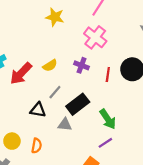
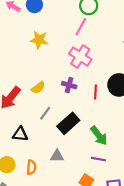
black triangle: (38, 110) -> (20, 134), moved
gray triangle: (65, 125) -> (57, 156), moved
purple line: (105, 143) -> (98, 159), turned 48

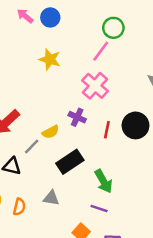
yellow semicircle: (38, 88) -> (51, 132), moved
gray line: (45, 113) -> (32, 147), moved

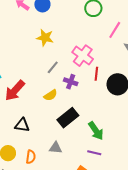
pink line: (101, 51) -> (115, 30), moved
red line: (107, 130) -> (96, 74), moved
gray line: (32, 147) -> (53, 67), moved

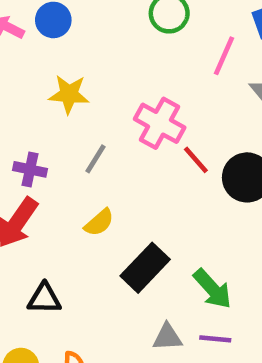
red line: (96, 74) -> (196, 160), turned -40
purple cross: (71, 82) -> (30, 169), moved
gray triangle: (56, 148) -> (167, 337), moved

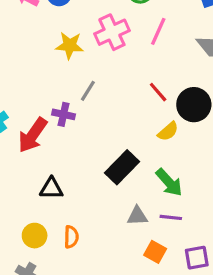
pink line: (224, 56) -> (158, 31), moved
pink cross: (160, 123) -> (112, 32), moved, turned 36
purple cross: (30, 169) -> (63, 114), moved
yellow semicircle: (99, 222) -> (168, 131), moved

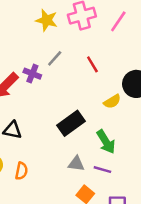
red line: (158, 92) -> (92, 64), moved

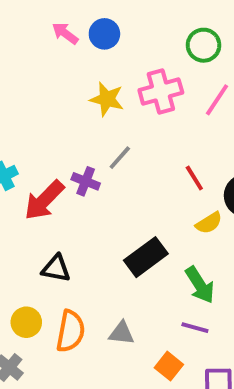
red line: (92, 64) -> (194, 178), moved
gray triangle: (76, 164) -> (122, 333), moved
orange semicircle: (21, 171) -> (71, 331), size x1.5

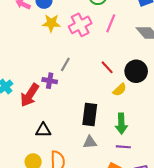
yellow star: (107, 99) -> (51, 23), moved
black rectangle: (146, 257) -> (90, 115), turned -35
green arrow: (200, 285) -> (121, 124), turned 42
gray triangle: (122, 333) -> (90, 142), moved

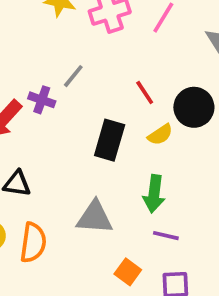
black rectangle: (90, 115) -> (110, 140), moved
gray triangle: (90, 142) -> (95, 217), size x1.5
purple line: (123, 147) -> (166, 236), moved

